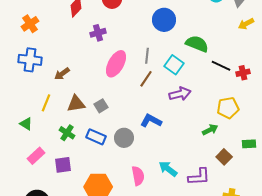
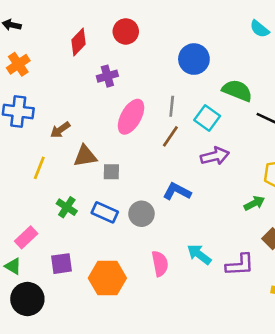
brown triangle: (76, 104) -> (85, 156), moved
gray square: (101, 106) -> (111, 172), turned 32
green triangle: (26, 124) -> (13, 266), moved
purple square: (63, 165) -> (62, 264), moved

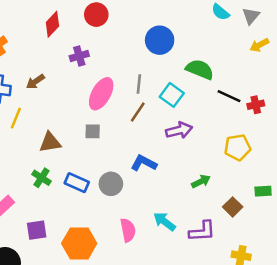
brown arrow: (60, 130) -> (35, 82), moved
brown triangle: (85, 156) -> (50, 142), moved
yellow line: (39, 168) -> (16, 118), moved
gray square: (111, 172) -> (93, 131), moved
green arrow: (254, 203) -> (201, 181), moved

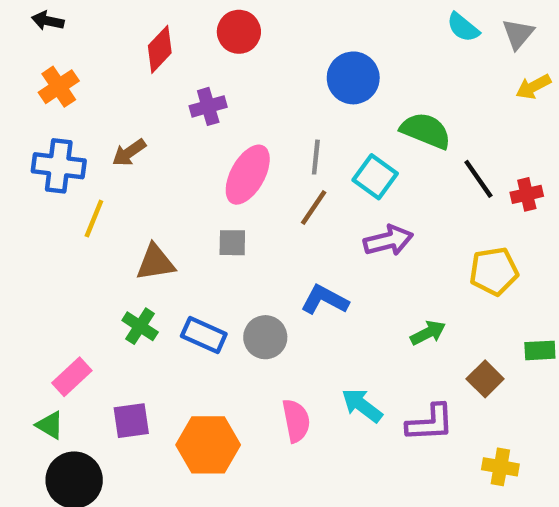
black line: (229, 96) -> (478, 179), turned 30

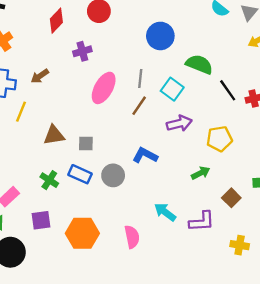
gray square: (232, 243) -> (86, 143), moved
yellow pentagon: (494, 271) -> (219, 139), moved
green cross: (140, 326) -> (49, 180), moved
pink semicircle: (296, 421) -> (132, 237), moved

